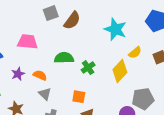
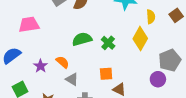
pink trapezoid: (28, 42) -> (29, 25), moved
yellow semicircle: (135, 53) -> (151, 17), turned -40
orange semicircle: (40, 75) -> (63, 62), turned 32

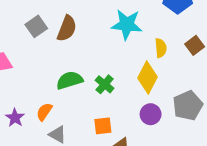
orange semicircle: (63, 62) -> (44, 112), turned -96
purple circle: (158, 79) -> (151, 114), moved

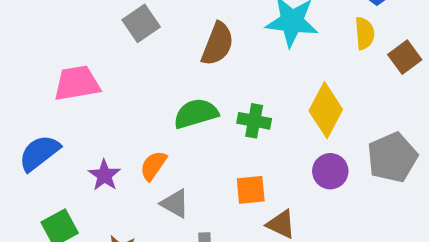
brown semicircle: (67, 28) -> (217, 44), moved
yellow semicircle: (161, 48) -> (365, 33), moved
green cross: (105, 84) -> (254, 121), turned -30

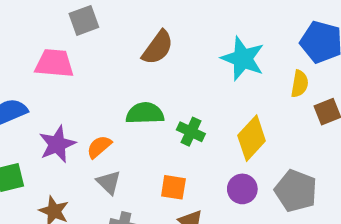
gray square: (141, 23) -> (84, 20), moved
brown semicircle: (217, 44) -> (158, 48), moved
gray pentagon: (392, 157) -> (296, 191), turned 30
purple star: (104, 175) -> (57, 144), size x1.4

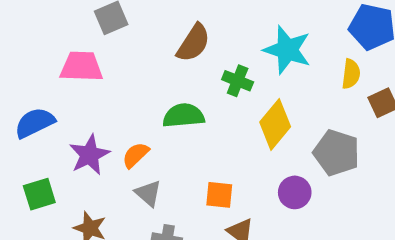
green cross: (191, 132) -> (238, 81), moved
yellow diamond: (252, 138) -> (275, 124), moved
gray pentagon: (296, 191) -> (336, 153), moved

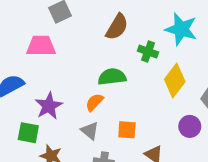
orange semicircle: (135, 155) -> (94, 102), moved
green square: (39, 194) -> (28, 133), moved, turned 30
orange square: (219, 195) -> (127, 130), moved

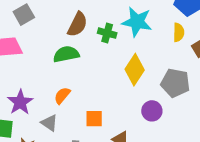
green cross: (148, 52) -> (107, 33), moved
green semicircle: (112, 77) -> (66, 54), moved
gray triangle: (90, 131) -> (49, 123), moved

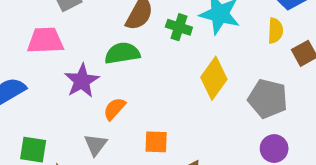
purple star: (20, 102) -> (82, 81), moved
purple circle: (152, 111) -> (274, 149), moved
gray triangle: (49, 123) -> (96, 145), turned 30

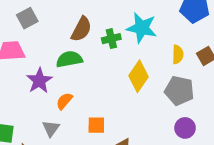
green cross: (179, 27) -> (111, 39), turned -30
yellow semicircle: (275, 31) -> (178, 54), moved

